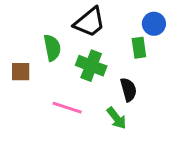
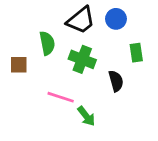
blue circle: (154, 24) -> (116, 19), moved
green rectangle: (139, 48) -> (136, 53), moved
green arrow: (117, 118) -> (86, 116), moved

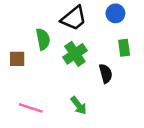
blue circle: (116, 19) -> (115, 13), moved
green cross: (82, 59) -> (75, 54), turned 35
pink line: (61, 97) -> (31, 108), moved

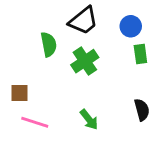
blue circle: (115, 13) -> (131, 26), moved
brown square: (17, 59) -> (19, 93), moved
black semicircle: (106, 74) -> (142, 110), moved

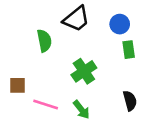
green cross: (85, 61) -> (84, 71), moved
pink line: (35, 122) -> (46, 105), moved

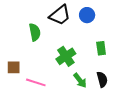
blue circle: (120, 24) -> (87, 15), moved
green rectangle: (129, 50) -> (101, 48), moved
green arrow: (81, 110) -> (80, 80), moved

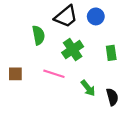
green cross: (66, 56) -> (73, 50), moved
black semicircle: (102, 79) -> (112, 97), moved
pink line: (36, 82) -> (54, 74), moved

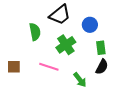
blue circle: (96, 16) -> (90, 25), moved
black semicircle: (112, 97) -> (102, 67), moved, turned 42

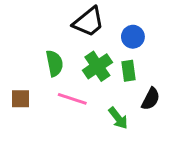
green semicircle: (35, 32) -> (55, 63), moved
green rectangle: (101, 48) -> (128, 71), moved

